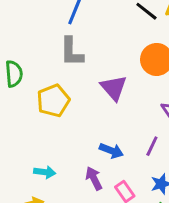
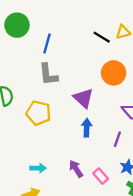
yellow pentagon: (53, 101) -> (39, 113), turned -30
blue arrow: (111, 151) -> (87, 128), moved, turned -102

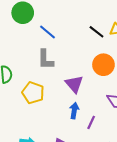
blue line: (47, 44) -> (48, 32), turned -72
purple line: (117, 139) -> (91, 122), moved

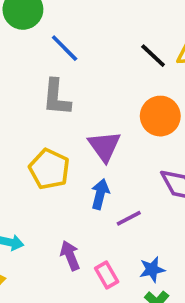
yellow pentagon: (33, 93) -> (49, 169), moved
purple line: (91, 122) -> (129, 218), turned 32

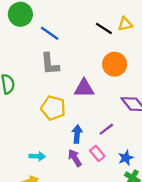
purple triangle: (104, 146) -> (84, 88), turned -45
blue arrow: (100, 194) -> (77, 134), moved
pink rectangle: (107, 275) -> (97, 153), moved

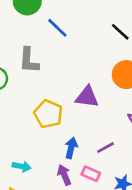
gray L-shape: (50, 64) -> (29, 60), moved
pink rectangle: (97, 153) -> (91, 174), turned -35

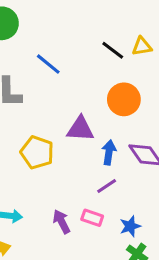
blue line: (57, 28) -> (48, 64), moved
blue arrow: (71, 148) -> (109, 152), moved

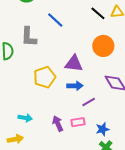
yellow pentagon: (37, 152) -> (45, 77), turned 30
blue arrow: (109, 152) -> (75, 86), moved, turned 77
pink rectangle: (92, 218) -> (78, 122), turned -32

